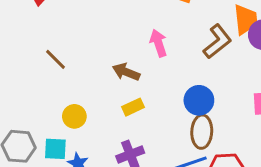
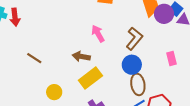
brown L-shape: (217, 41) -> (134, 39), moved
yellow rectangle: (133, 107) -> (90, 78), size x1.6

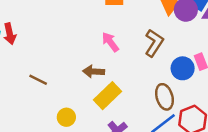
blue circle: (132, 65) -> (183, 68), moved

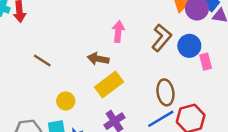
pink arrow: (110, 42) -> (118, 32), turned 36
blue circle: (183, 68) -> (189, 46), moved

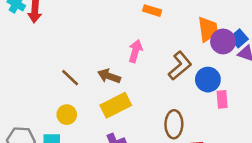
brown line: (42, 60) -> (70, 78), moved

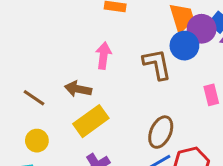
brown L-shape: (180, 66) -> (157, 64), turned -52
blue circle: (208, 80) -> (184, 46), moved
brown ellipse: (174, 124) -> (161, 132), turned 32

